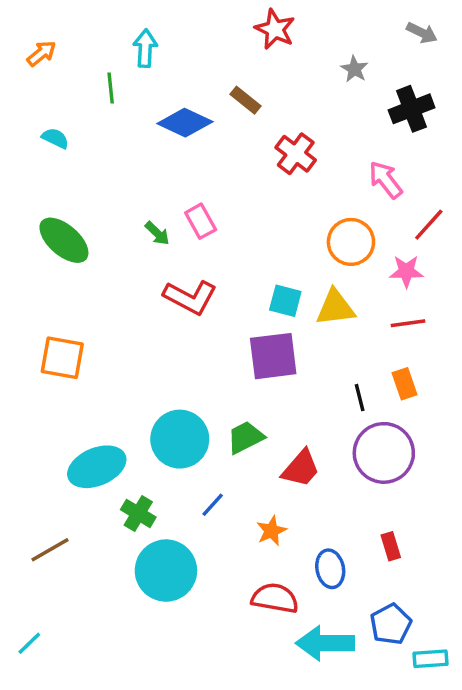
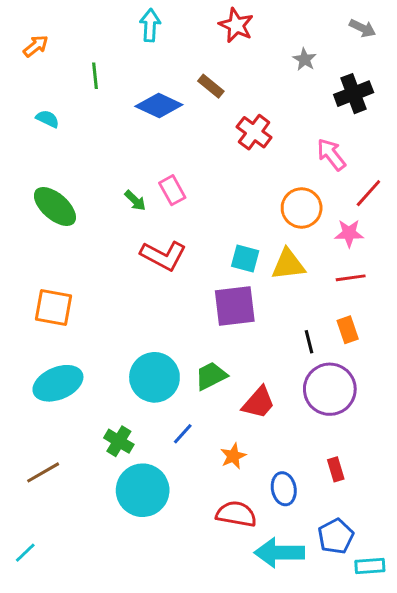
cyan arrow: (145, 48) -> (150, 25), moved
cyan ellipse: (97, 467) -> (58, 383), moved

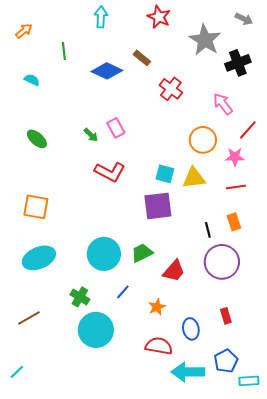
gray star: (305, 59) -> (205, 40), size x2.0
green ellipse: (55, 206) -> (37, 139), size x0.7

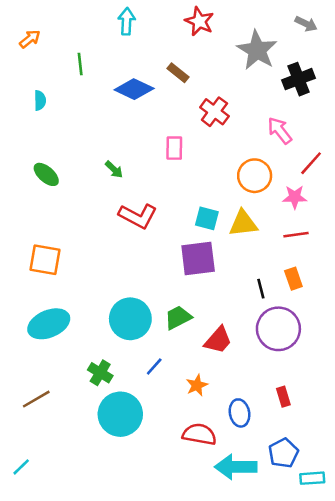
cyan semicircle: (32, 80) -> (40, 100), turned 63
pink rectangle: (116, 128) -> (174, 148), moved, turned 30

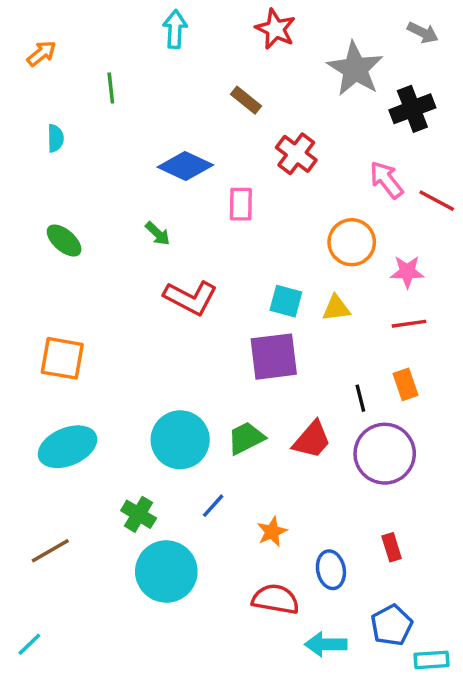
blue diamond: (134, 89) -> (185, 166), moved
red line: (311, 163) -> (437, 201), moved, turned 76
yellow triangle: (243, 223) -> (336, 308), size x0.7
red trapezoid: (218, 340) -> (312, 440), moved
cyan arrow: (236, 467) -> (326, 644), size x0.7

